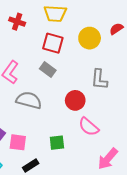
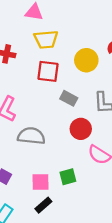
gray rectangle: (48, 69) -> (69, 98), moved
pink square: (18, 142) -> (40, 182), moved

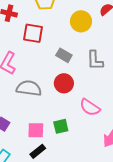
red square: (48, 71) -> (33, 33), moved
red circle: (81, 129) -> (64, 83), moved

